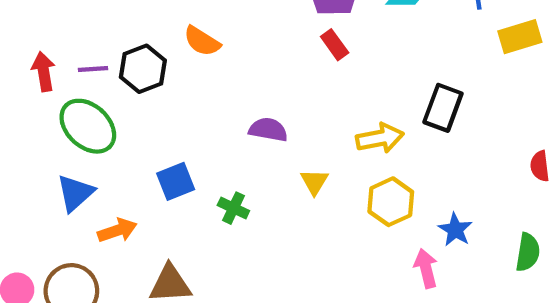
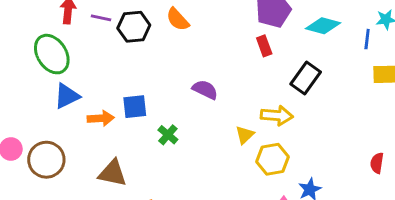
black rectangle: (443, 108) -> (306, 78), moved
green ellipse: (88, 126) -> (52, 54), moved
yellow triangle: (314, 182) -> (245, 135), moved
orange arrow: (117, 230) -> (101, 118), moved

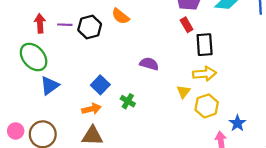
black rectangle: (306, 78) -> (205, 45), moved, turned -30
blue square: (135, 107) -> (100, 85), turned -30
orange arrow: (101, 118) -> (91, 109), moved

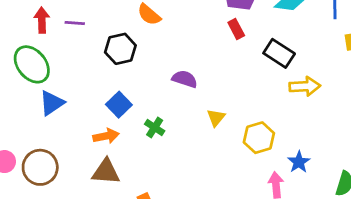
black hexagon: (90, 27) -> (120, 49), moved
black rectangle: (205, 45) -> (279, 53), moved, turned -55
yellow arrow: (204, 74) -> (305, 86), moved
yellow triangle: (184, 92) -> (216, 118), moved

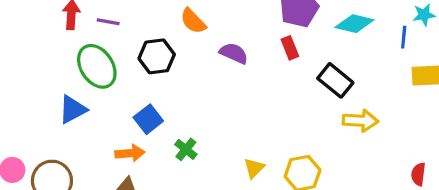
green ellipse: (32, 64) -> (97, 66), moved
purple semicircle: (185, 79) -> (234, 53), moved
yellow triangle: (216, 118) -> (254, 168), moved

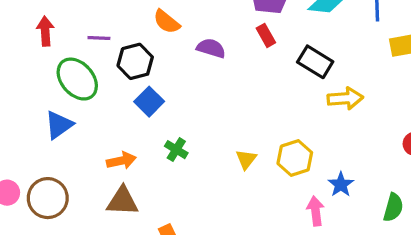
purple line: (108, 22) -> (99, 38), moved
blue square: (148, 119) -> (149, 102), moved

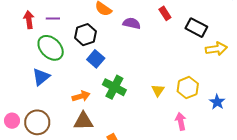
purple line: (99, 38) -> (53, 19), moved
green cross: (176, 150) -> (114, 87), size x1.6
pink arrow: (316, 211) -> (181, 121), moved

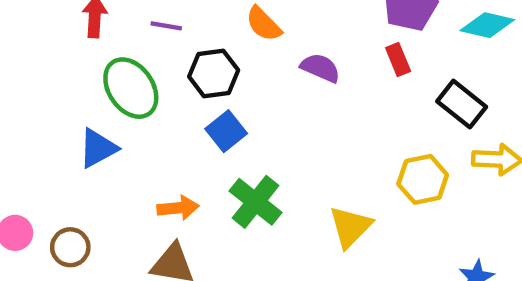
purple line: (53, 19) -> (166, 26), moved
yellow hexagon: (188, 88) -> (423, 179), moved
yellow triangle: (158, 90) -> (350, 227), size x1.5
brown circle: (37, 122) -> (70, 247), size x0.7

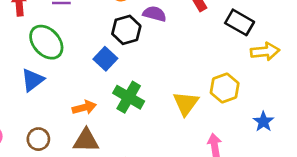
black hexagon: (214, 73) -> (126, 30), moved
yellow hexagon: (423, 179) -> (225, 88), moved
brown circle: (70, 247) -> (38, 139), moved

